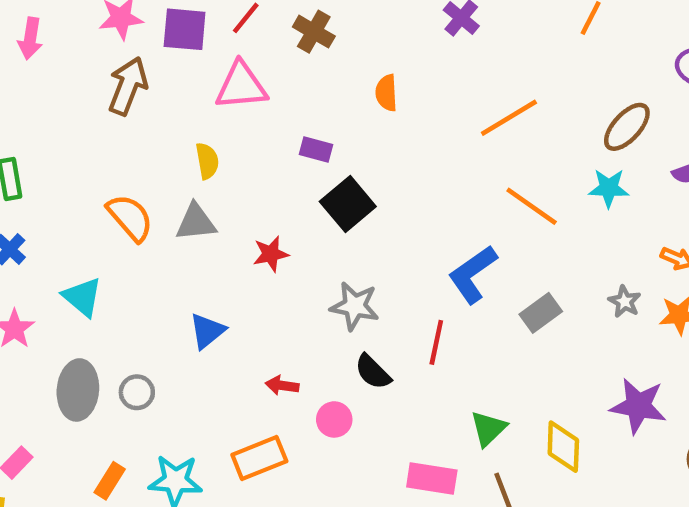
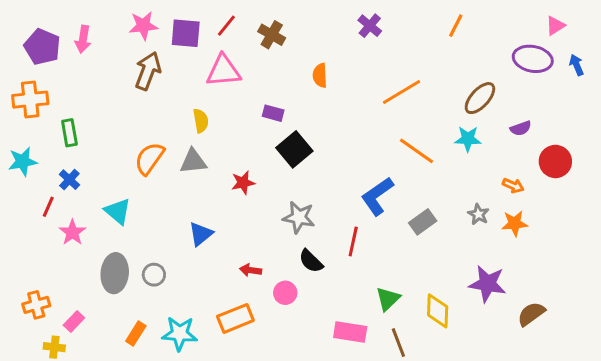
orange semicircle: (130, 218) -> (149, 158), turned -104

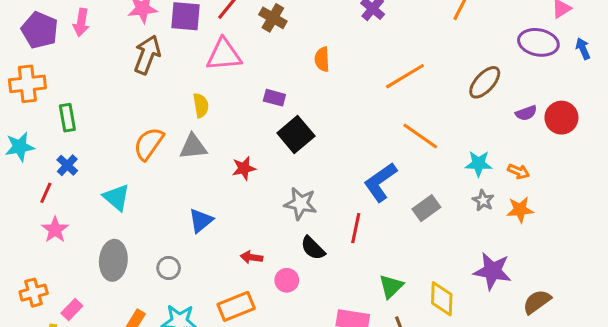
cyan star: (468, 139) -> (479, 164), moved
red circle: (555, 161) -> (561, 118), moved
pink star: (72, 232) -> (55, 230), moved
gray circle: (154, 275) -> (169, 268), moved

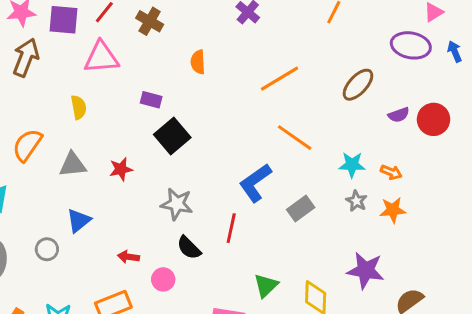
gray triangle: (193, 147) -> (73, 165), moved
gray circle: (169, 268) -> (47, 249), moved

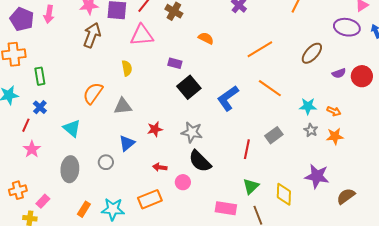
orange semicircle: (198, 62) -> (206, 38), turned 119
red star: (121, 169) -> (155, 129), moved
blue L-shape: (255, 183) -> (228, 98), moved
red line: (231, 228) -> (247, 149), moved
black semicircle: (189, 248) -> (200, 161), size x1.4

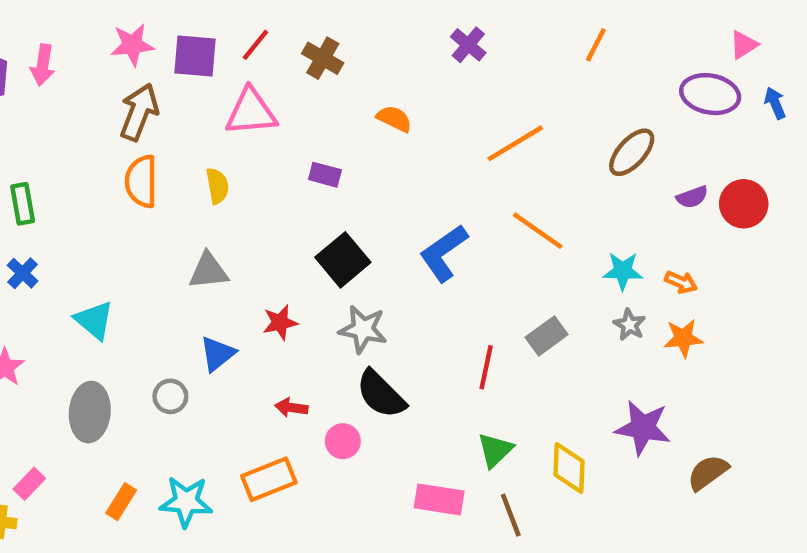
black square: (189, 87) -> (343, 260), moved
orange semicircle: (93, 93) -> (141, 181), moved, turned -35

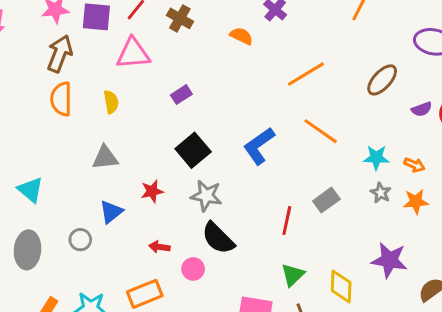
orange semicircle: (394, 119) -> (241, 36), moved
purple rectangle: (325, 175) -> (181, 95), turned -48

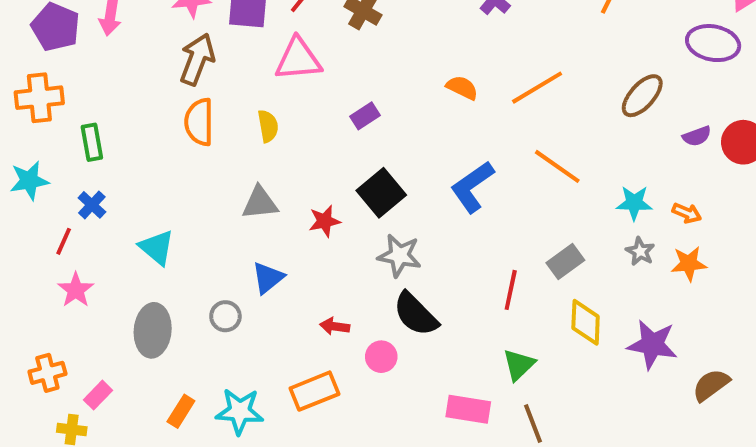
orange semicircle: (241, 36) -> (462, 88), moved
red star: (152, 191) -> (325, 221), moved
yellow diamond: (341, 287) -> (586, 322), moved

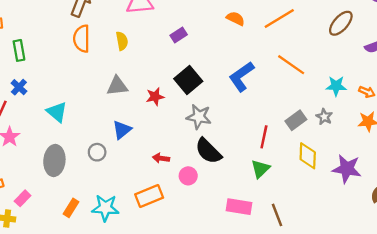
gray star: (640, 251) -> (324, 117), moved
green triangle: (519, 365) -> (260, 169), moved

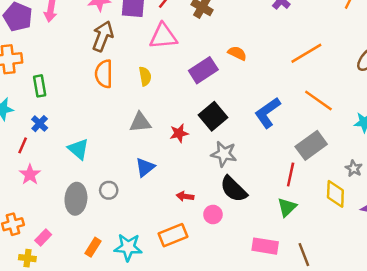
orange semicircle: (236, 19) -> (237, 53), moved
purple rectangle: (179, 35) -> (203, 70), size x1.6
gray star: (324, 117) -> (354, 168), moved
gray rectangle: (296, 120) -> (311, 145), moved, size x1.4
gray circle: (97, 152) -> (109, 190), moved

